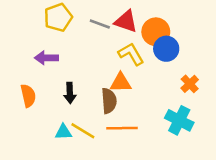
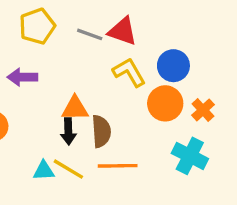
orange circle: (156, 32) -> (165, 103), moved
orange triangle: (121, 83) -> (75, 108), moved
black arrow: (70, 93) -> (68, 131), moved

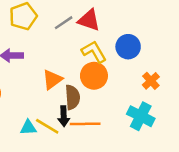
gray line: (90, 34) -> (64, 23), turned -54
orange circle: (165, 103) -> (94, 76), moved
orange triangle: (75, 108) -> (52, 80), turned -35
black arrow: (68, 131) -> (64, 116), moved

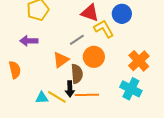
gray line: (64, 23) -> (77, 40), moved
blue circle: (128, 47) -> (122, 14), moved
yellow L-shape: (94, 52) -> (104, 29), moved
orange cross: (151, 81) -> (139, 61), size x1.5

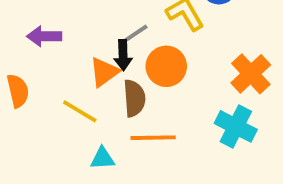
black arrow: (70, 89) -> (123, 55), moved
yellow line: (57, 97) -> (80, 111), moved
cyan triangle: (42, 98) -> (102, 158), moved

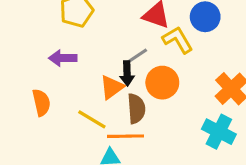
orange line: (153, 138) -> (126, 136), moved

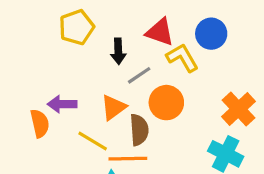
purple arrow: (63, 58) -> (62, 104), moved
black arrow: (127, 73) -> (118, 51), moved

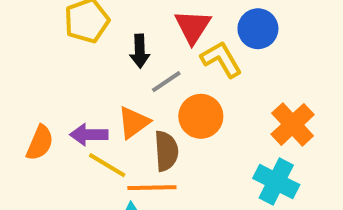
red triangle: (160, 32) -> (193, 27), turned 44
purple arrow: (62, 104) -> (89, 135), moved
orange semicircle: (40, 123) -> (40, 143), turned 36

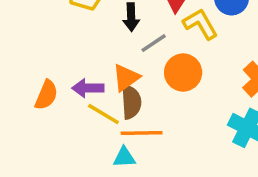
brown semicircle: (166, 151) -> (131, 102), moved

